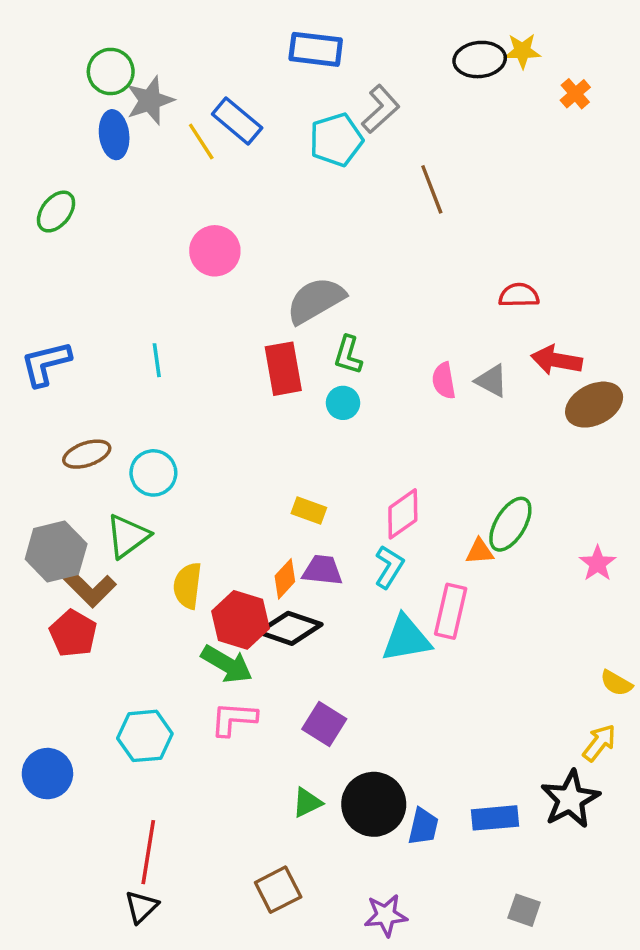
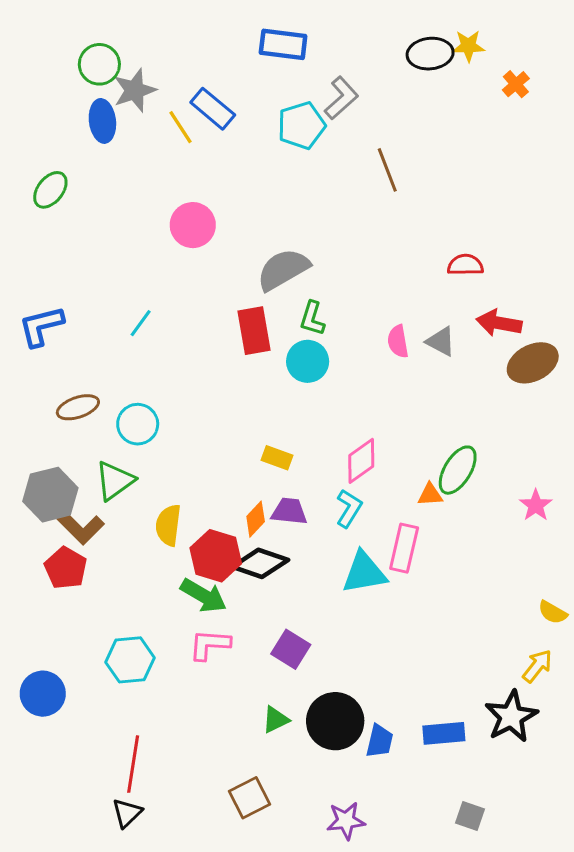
cyan line: (157, 360) -> (141, 323), turned 44
cyan circle: (343, 403) -> (308, 361), size x1.4

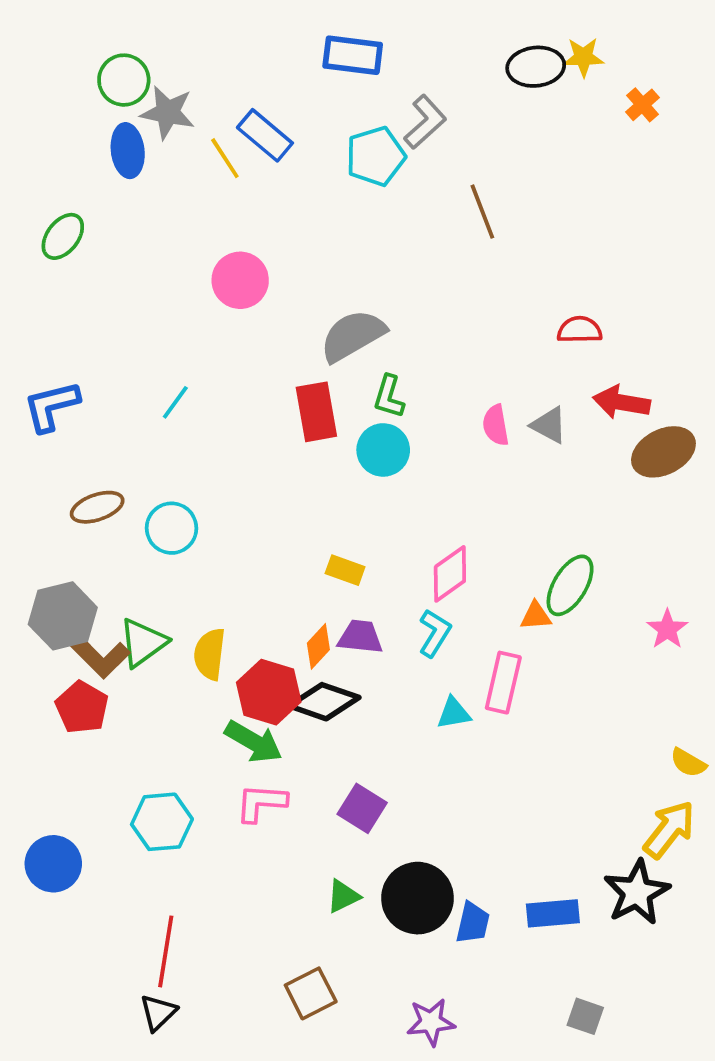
gray star: (135, 90) -> (168, 112), turned 30
green triangle: (115, 481) -> (143, 643), moved
cyan triangle: (364, 573) -> (454, 713), size x0.6
yellow arrow: (537, 666) -> (669, 829), size x1.4

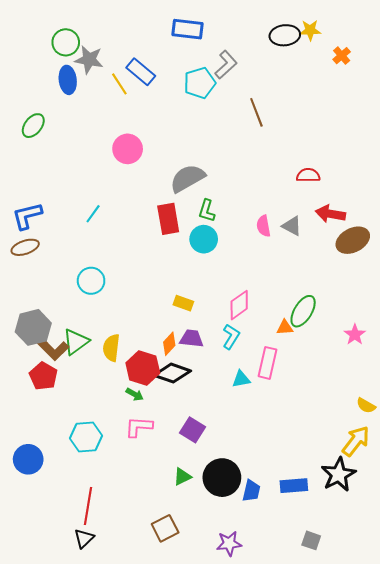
brown ellipse: (97, 507) -> (25, 247), moved
green arrow: (253, 742) -> (135, 394), size x0.6

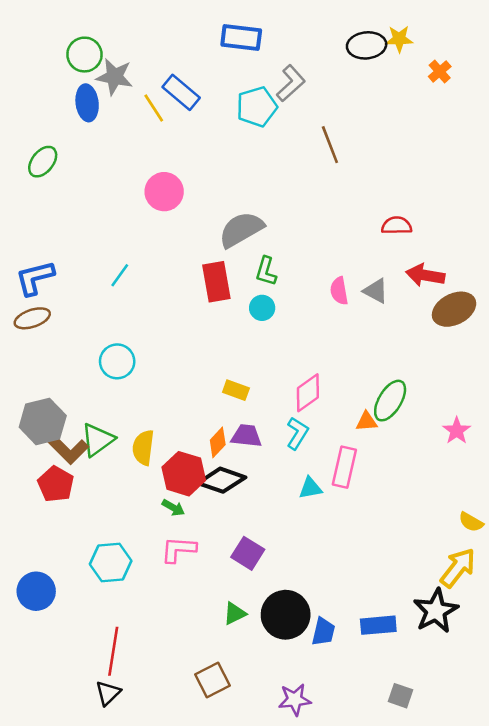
cyan circle: (204, 239) -> (262, 308), size x0.7

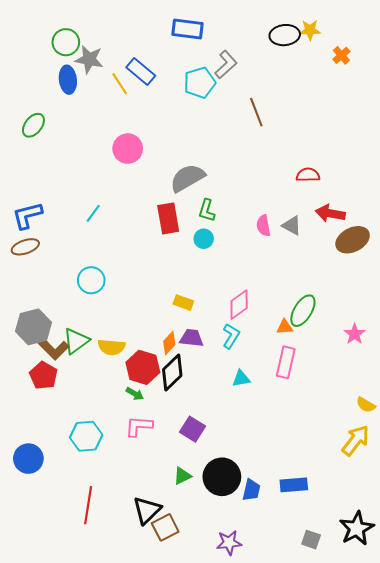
yellow semicircle: (143, 448) -> (111, 347), turned -92
pink rectangle: (344, 467) -> (286, 362), moved
black diamond: (222, 480) -> (172, 372), turned -63
black star: (436, 611) -> (357, 528), moved
black triangle: (108, 693) -> (147, 510), moved, size x1.4

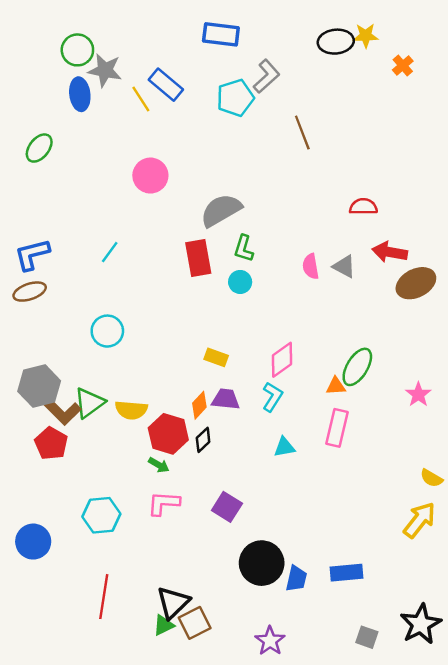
black diamond: (172, 372) -> (203, 440), size x0.6
green triangle: (182, 476) -> (164, 625), moved
purple star: (229, 543) -> (270, 641), turned -30

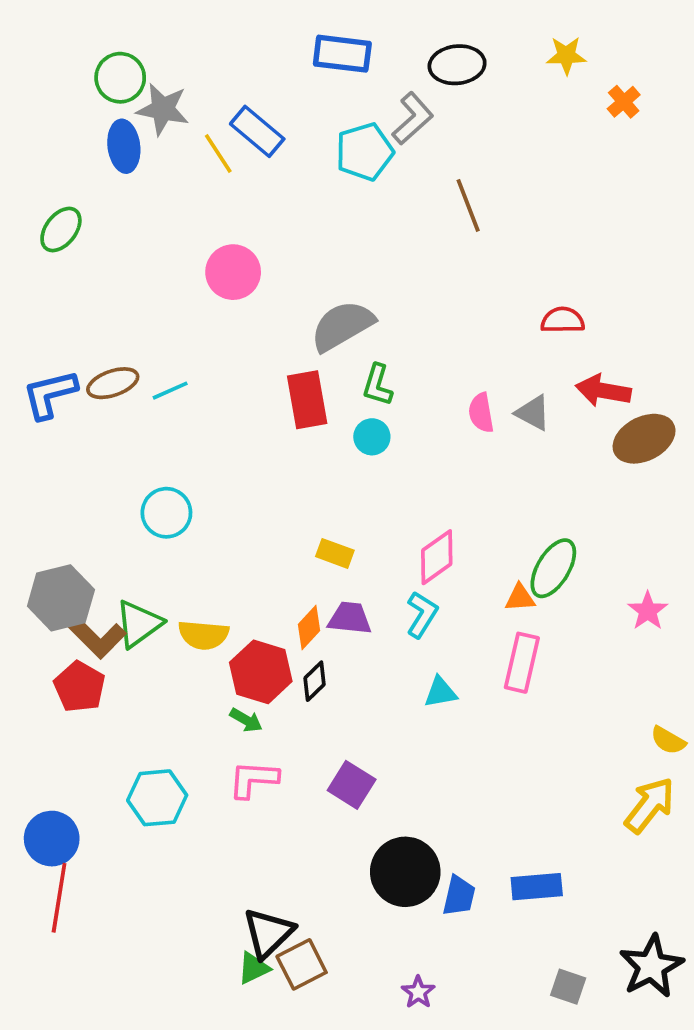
black ellipse: (336, 42) -> (457, 65), moved
cyan line: (110, 252) -> (170, 391), turned 30
brown ellipse: (30, 292) -> (113, 383), moved
red line: (104, 597) -> (59, 898), moved
purple star: (270, 641) -> (418, 992), size x0.7

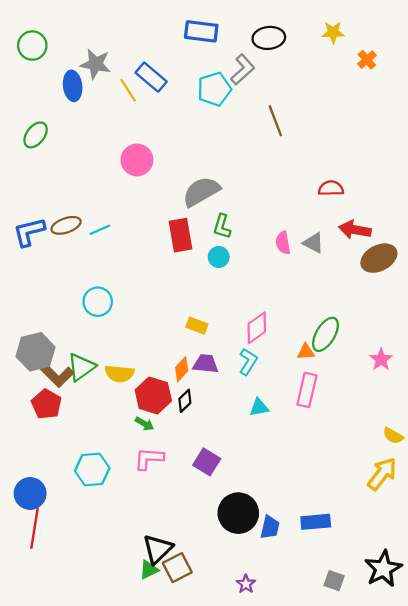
green circle: (120, 78) -> (32, 46), moved

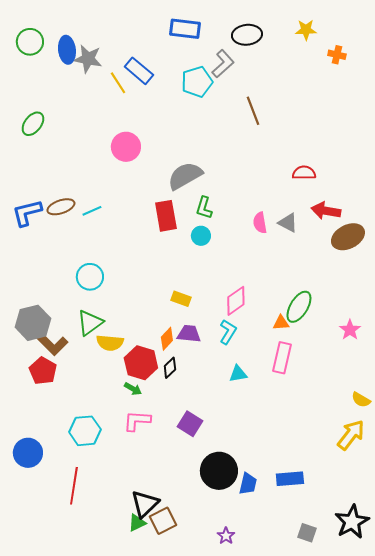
orange cross: (367, 60) -> (337, 55), turned -36
blue ellipse: (73, 86) -> (67, 50), moved
green triangle: (81, 367) -> (90, 323), moved
red line: (34, 528) -> (74, 486), moved

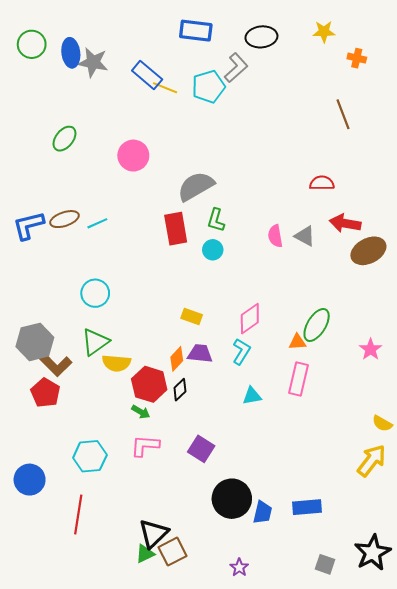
yellow line: (118, 83) -> (165, 88), moved, turned -35
brown line: (253, 111) -> (343, 114), moved
green ellipse: (33, 124) -> (64, 139), moved

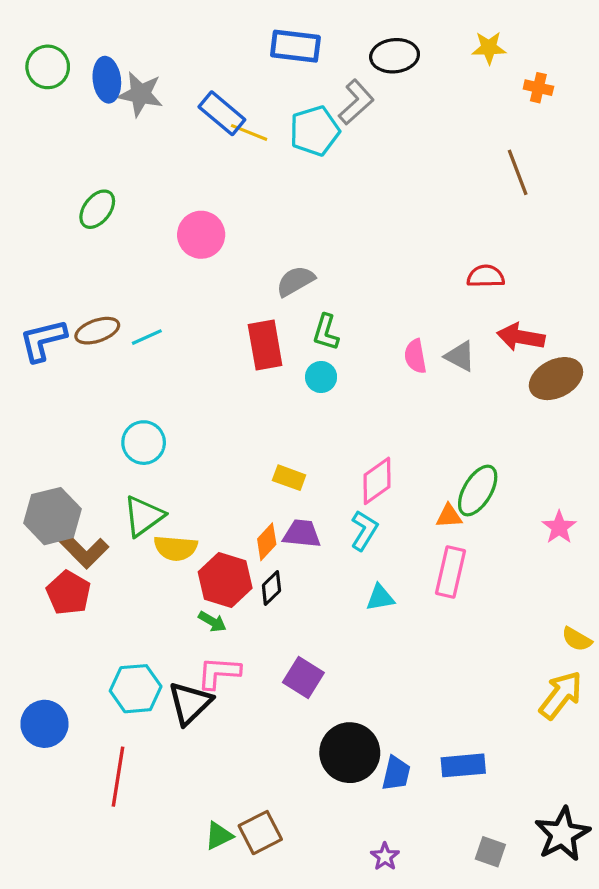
gray semicircle: (196, 186) -> (295, 281), size x0.7
black triangle: (153, 534) -> (190, 703), moved
purple star: (239, 567) -> (385, 857), moved

